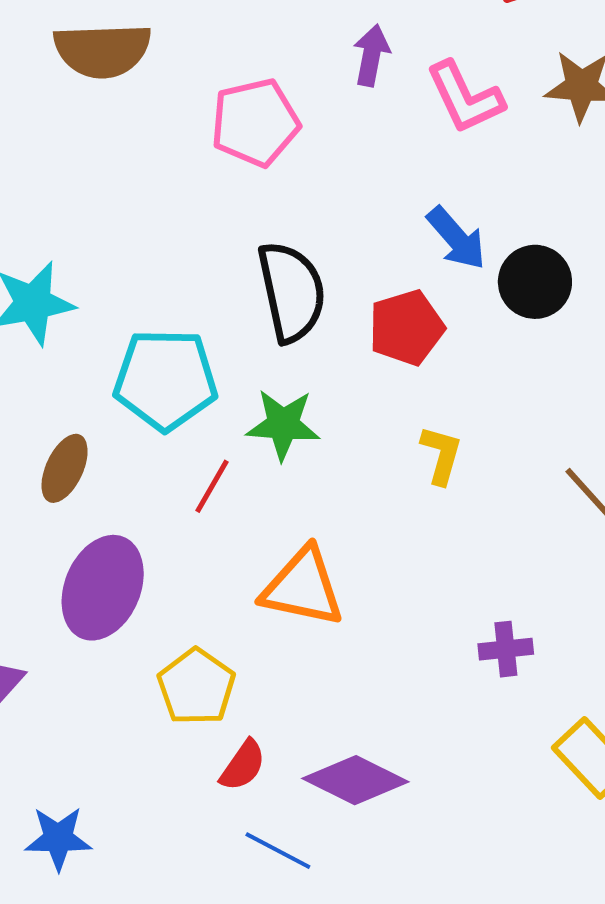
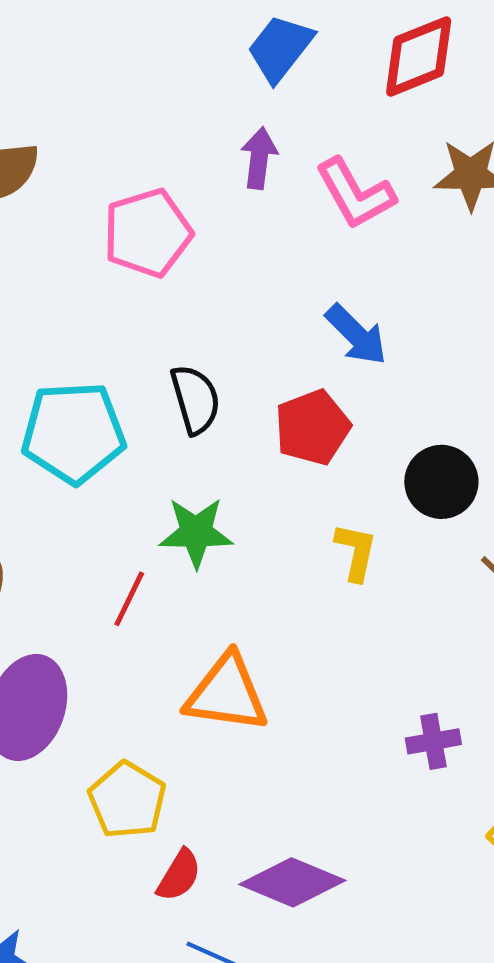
black circle: (535, 282) -> (441, 482), moved
black semicircle: (292, 292) -> (195, 399), size x0.7
cyan pentagon: (166, 380) -> (73, 433), moved

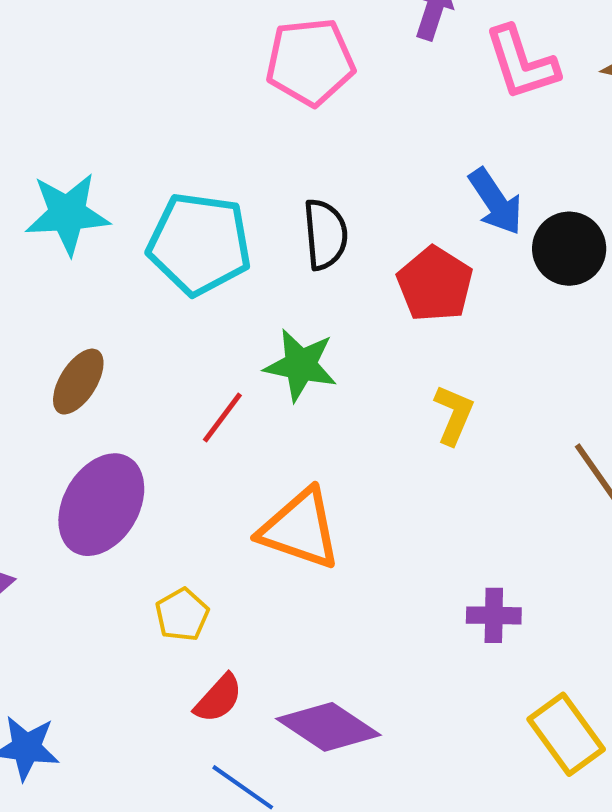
red pentagon: (312, 427) -> (435, 284), turned -30
black circle: (441, 482) -> (569, 249), moved
yellow pentagon: (127, 800) -> (182, 615), size x0.7

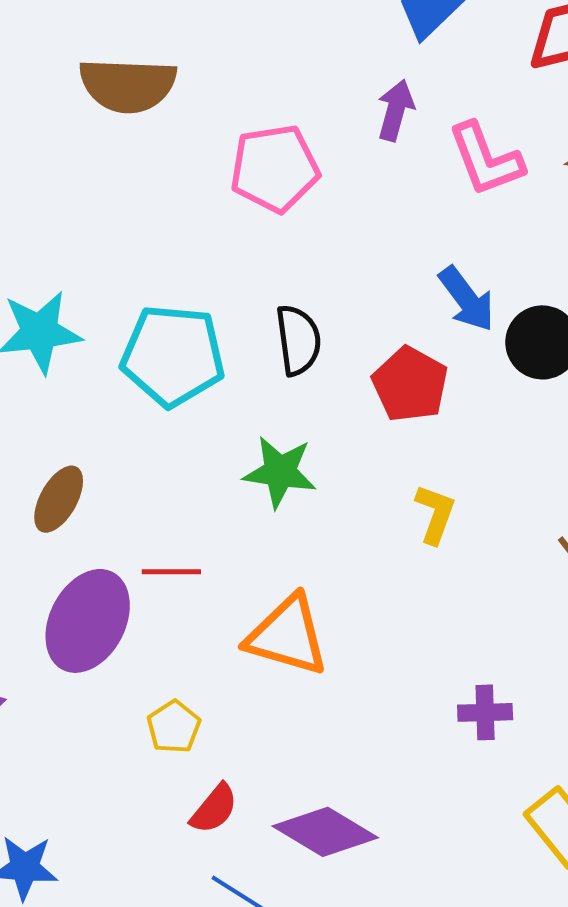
red line: (222, 418) -> (171, 572), moved, turned 56

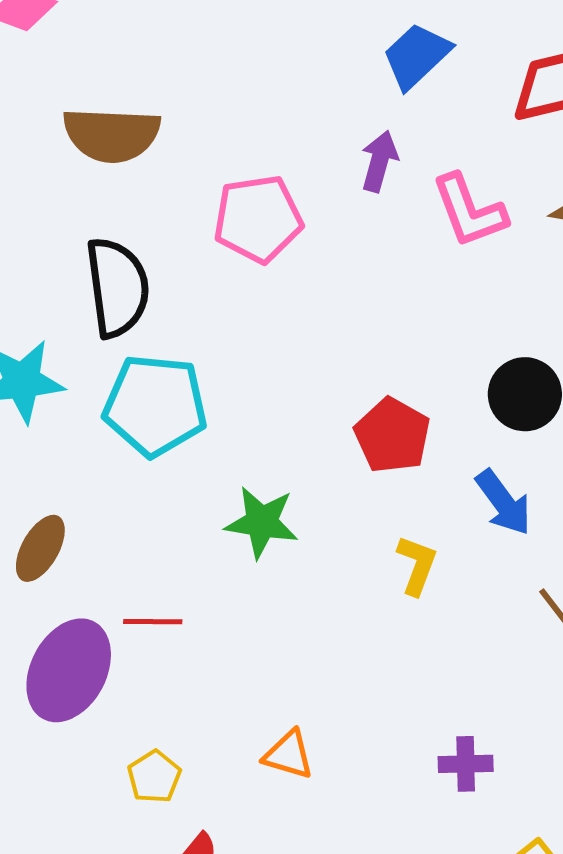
blue arrow: (467, 299) -> (503, 502), moved
black semicircle: (298, 340) -> (117, 287), moved, size x1.4
orange triangle: (287, 636) -> (289, 755), moved, size x0.6

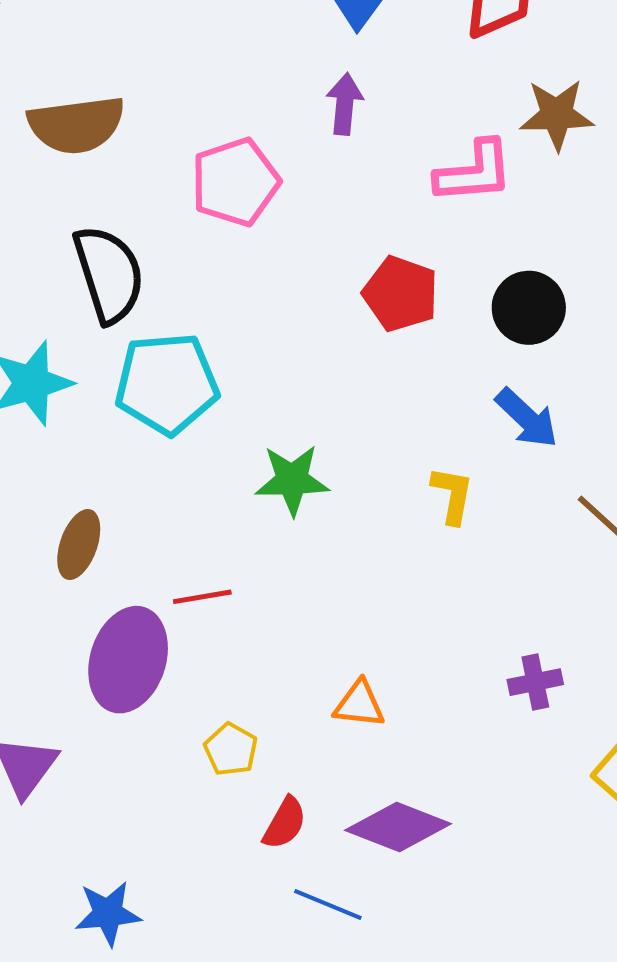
pink L-shape: (469, 211) -> (474, 172), moved, turned -64
red pentagon: (392, 435) -> (401, 294), moved

